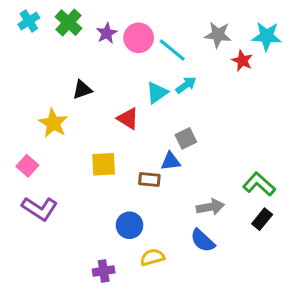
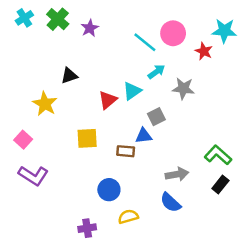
gray star: (218, 35) -> (183, 88), moved
pink circle: (139, 38) -> (173, 33), moved
cyan triangle: (157, 93) -> (132, 91), moved
red triangle: (128, 119) -> (108, 100), turned 48

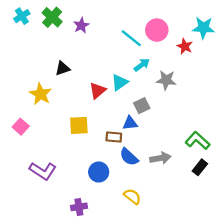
purple L-shape: (33, 176) -> (43, 171), moved
blue semicircle: (170, 202) -> (129, 157), moved
yellow semicircle: (128, 217) -> (132, 196), moved, turned 54

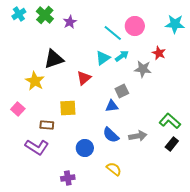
red star: (185, 46) -> (159, 53), moved
black triangle: (63, 68) -> (54, 59), size x1.5
cyan triangle: (120, 82) -> (103, 58), moved
brown rectangle: (114, 137) -> (47, 125), moved

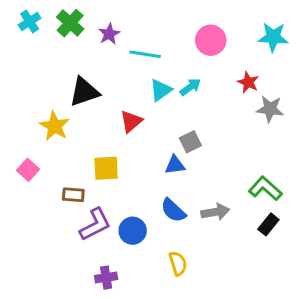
cyan line: (113, 33) -> (145, 54), moved, turned -30
gray star: (143, 69) -> (270, 109), moved
purple L-shape: (37, 147) -> (95, 224), moved, turned -60
yellow semicircle: (114, 169) -> (178, 263), turned 35

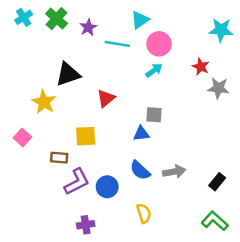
pink circle: (211, 40) -> (159, 44), moved
cyan triangle: (161, 90) -> (140, 20), moved
gray square: (190, 142) -> (154, 115), turned 30
green L-shape: (265, 189) -> (215, 221), moved

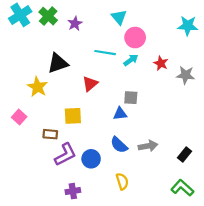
cyan cross: (24, 17) -> (20, 15), size x1.5
cyan triangle: (140, 20) -> (119, 17), turned -35
cyan line: (117, 44) -> (105, 53), moved
red star: (201, 67) -> (161, 63), moved

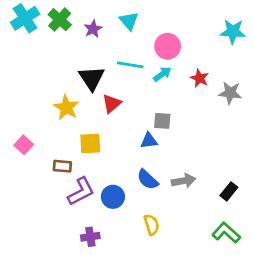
cyan triangle: (119, 17) -> (129, 21), moved
black triangle: (58, 63) -> (92, 78), moved, turned -45
yellow star: (37, 87) -> (66, 108), moved

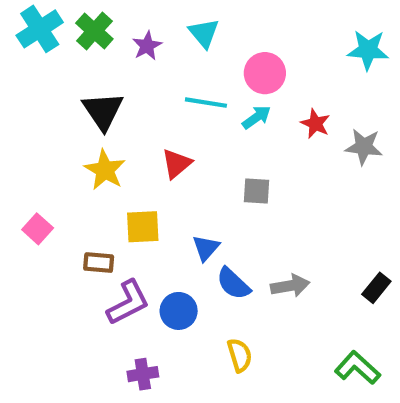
black triangle: (92, 78) -> (103, 111), moved
blue triangle: (149, 141) -> (206, 248), moved, turned -42
black rectangle: (229, 191) -> (376, 288), moved

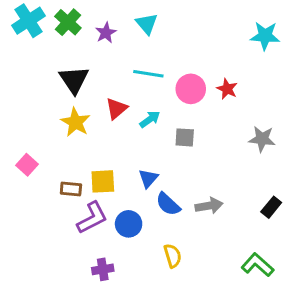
pink circle: (265, 73) -> (191, 89), moved
cyan arrow: (256, 117) -> (150, 119), moved
gray star: (364, 147) -> (262, 139), moved
red triangle: (176, 164) -> (116, 109), moved
yellow square: (143, 227) -> (103, 181), moved

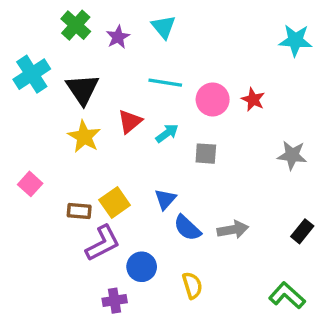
cyan cross: (28, 21) -> (32, 74), moved
yellow square: (103, 181) -> (115, 203), turned -32
blue circle: (129, 224) -> (142, 267), moved

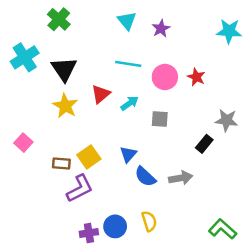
purple star: (118, 37) -> (161, 29), moved
black rectangle: (302, 231) -> (204, 144), moved
blue circle: (142, 267) -> (115, 226), moved

